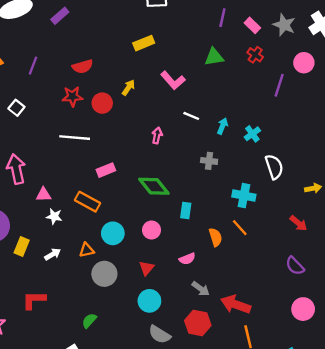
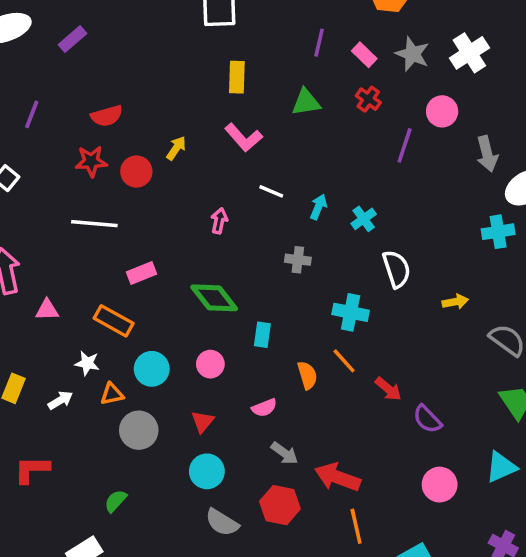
yellow rectangle: (144, 43) -> (237, 77), moved, turned -66
white star: (54, 216) -> (87, 363), moved
red arrow: (298, 223) -> (388, 389), moved

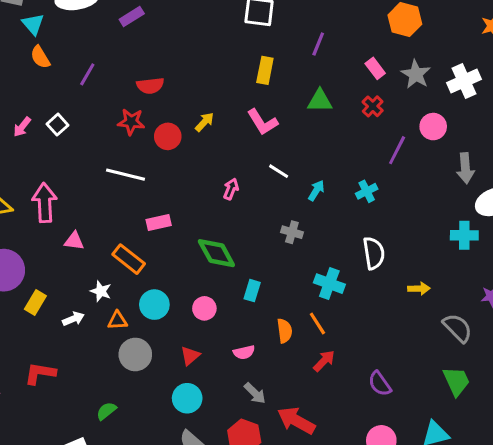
purple line: (319, 43) -> (318, 44), moved
cyan cross: (364, 219) -> (367, 191), moved
red arrow: (388, 389) -> (324, 361), moved, turned -95

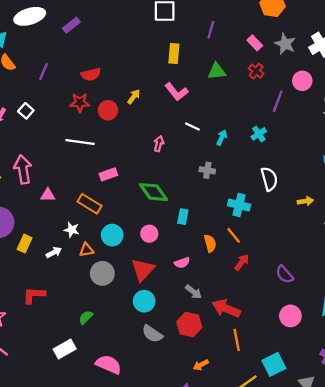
red triangle: (190, 356) -> (143, 270), size x1.6

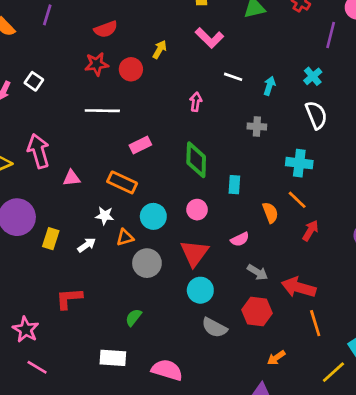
purple line: (44, 71) -> (47, 15), moved
white semicircle: (269, 179) -> (316, 115), moved
green diamond: (153, 192) -> (196, 160), turned 44
white rectangle: (65, 349) -> (113, 358), turned 40

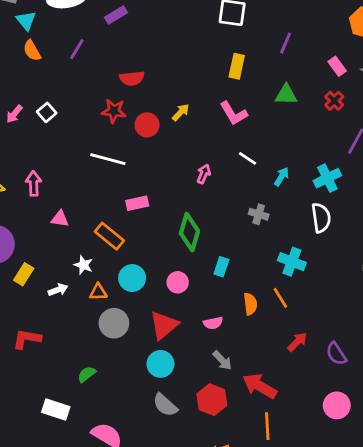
cyan cross: (313, 76) -> (327, 178), size x1.4
pink arrow: (38, 151) -> (34, 183), size x0.7
red arrow: (310, 231) -> (297, 342), moved

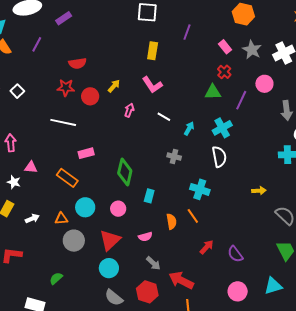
green triangle: (286, 95) -> (213, 92), moved
pink arrow: (204, 174) -> (129, 110), moved
white star: (83, 265) -> (14, 182), moved

